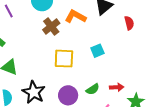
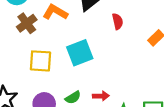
cyan square: (97, 51) -> (80, 53), size x1.6

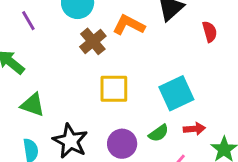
cyan square: (80, 53) -> (176, 93), moved

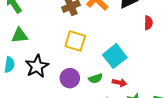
cyan square: (176, 93) -> (115, 56), turned -30
green triangle: (33, 105) -> (20, 35), turned -42

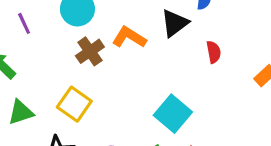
yellow square: (75, 41) -> (74, 104), moved, turned 30

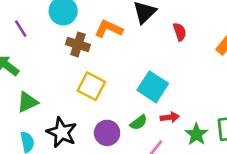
brown cross: (90, 51) -> (78, 44), turned -30
yellow square: (74, 104) -> (91, 86), moved

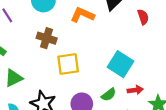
brown cross: (78, 44) -> (47, 38), moved
yellow square: (91, 86) -> (68, 64), turned -35

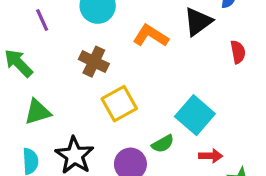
yellow square: (68, 64) -> (119, 104), turned -30
green semicircle: (109, 95) -> (163, 144), moved

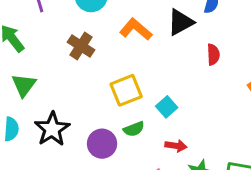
yellow square: (119, 104) -> (126, 90), moved
green triangle: (38, 112) -> (24, 85), turned -44
cyan square: (195, 115) -> (167, 107), size x0.6

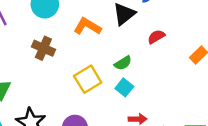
red semicircle: (213, 55) -> (156, 37), turned -108
green semicircle: (134, 129) -> (123, 63), moved

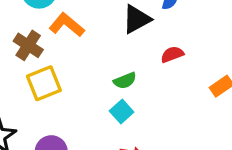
orange L-shape: (87, 26) -> (67, 25), moved
yellow square: (88, 79) -> (44, 83), moved

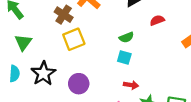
cyan square: (122, 112) -> (124, 57), turned -32

